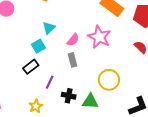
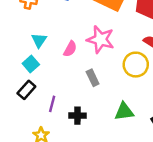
gray rectangle: (72, 60) -> (93, 78), moved
yellow circle: (109, 80) -> (136, 65), moved
green triangle: (90, 101) -> (124, 112), moved

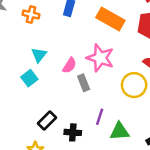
gray rectangle: (93, 78) -> (84, 83), moved
black rectangle: (26, 90) -> (47, 121), moved
purple line: (52, 104) -> (100, 117), moved

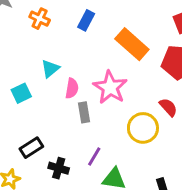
cyan triangle: (39, 55) -> (50, 69), moved
pink semicircle: (69, 65) -> (72, 88), turned -35

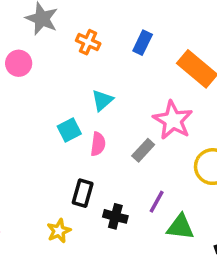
pink semicircle: (72, 88) -> (98, 144), moved
gray rectangle: (84, 112) -> (143, 150), turned 54
black rectangle: (31, 148) -> (83, 193), turned -40

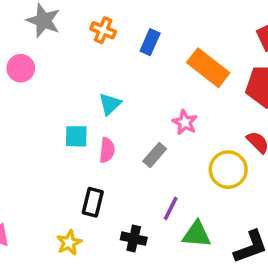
orange cross: (88, 42) -> (103, 30), moved
pink star: (173, 120) -> (185, 122), size x0.6
cyan square: (69, 130) -> (76, 136), turned 30
black cross: (115, 216) -> (134, 239), moved

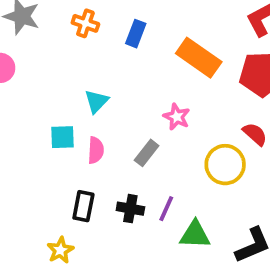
black cross: (134, 239) -> (130, 209), moved

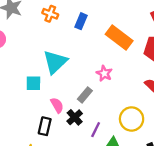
cyan triangle: (96, 101) -> (55, 62), size x1.6
pink semicircle: (96, 150) -> (57, 105), moved, turned -35
yellow circle: (225, 165) -> (132, 119), moved
black cross: (130, 209) -> (75, 117), moved, turned 35

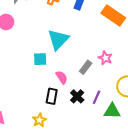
pink star: (104, 73) -> (105, 58), moved
black cross: (75, 117) -> (77, 96), moved

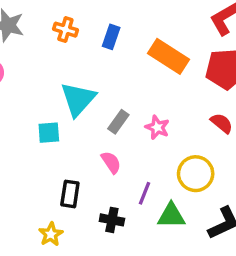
gray rectangle: (86, 67) -> (118, 122), moved
pink semicircle: (62, 77) -> (111, 162), moved
black cross: (77, 96) -> (112, 220), moved, turned -32

